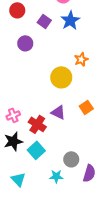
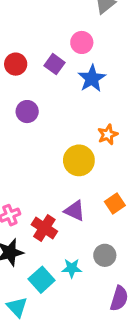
purple square: (44, 21) -> (54, 64), moved
cyan square: (36, 150) -> (42, 280), moved
gray circle: (71, 159) -> (105, 255), moved
cyan star: (56, 176) -> (72, 268), moved

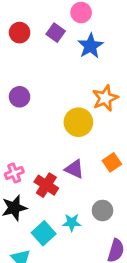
purple circle: (27, 112) -> (20, 97), moved
orange star: (108, 135) -> (105, 98), size x1.4

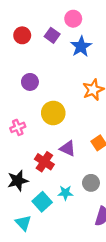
purple circle: (20, 97) -> (30, 82), moved
yellow circle: (78, 122) -> (53, 113), moved
pink cross: (14, 173) -> (18, 127), moved

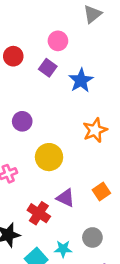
pink circle: (73, 19) -> (58, 41), moved
red circle: (22, 35) -> (13, 56), moved

